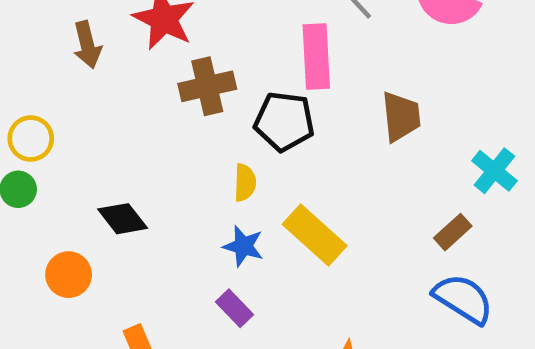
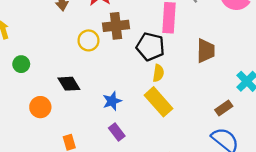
yellow circle: (31, 139) -> (88, 40), moved
yellow semicircle: (245, 183) -> (158, 73), moved
blue star: (243, 246) -> (112, 101), moved, turned 30

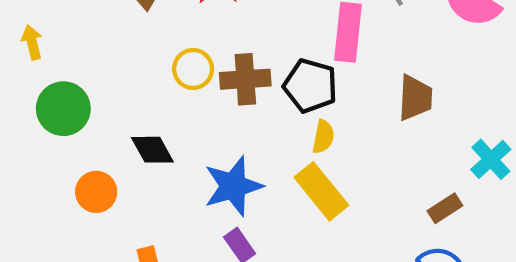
brown cross: (116, 26) -> (245, 79), moved
green circle: (21, 64) -> (63, 109), size x1.6
blue star: (112, 101) -> (233, 186), size x1.6

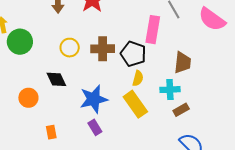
yellow circle: (193, 69) -> (70, 48), moved
green circle: (63, 109) -> (20, 42), moved
cyan cross: (491, 159) -> (170, 90), moved, turned 36
brown rectangle: (445, 208) -> (181, 110), moved

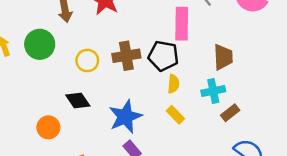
green circle: (20, 42) -> (40, 44), moved
yellow rectangle: (135, 104) -> (175, 115), size x0.6

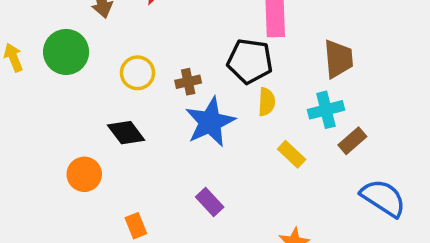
brown cross: (126, 56) -> (188, 82), moved, size x0.6
yellow rectangle: (175, 115) -> (292, 154), moved
blue star: (125, 117) -> (210, 122), moved

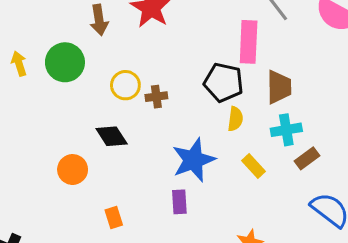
brown trapezoid: (338, 59) -> (279, 87), moved
brown cross: (188, 82) -> (156, 97), moved
blue star: (210, 122) -> (194, 160), moved
purple rectangle: (210, 202) -> (179, 202), turned 35

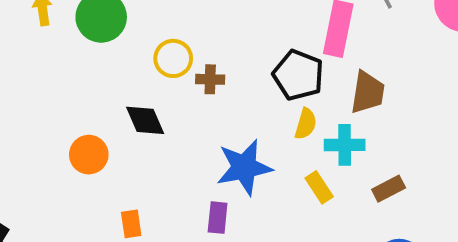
cyan cross: (286, 130) -> (345, 145), moved

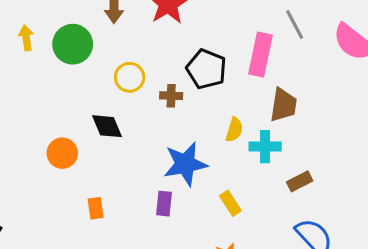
black pentagon: (298, 75) -> (206, 69), moved
brown cross: (210, 79) -> (171, 96), moved
yellow rectangle: (319, 187) -> (230, 203), moved

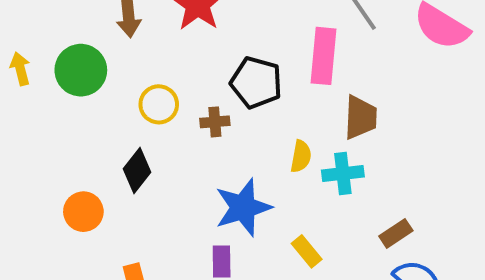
black diamond: (107, 126) -> (137, 171), turned 68
brown rectangle: (300, 181) -> (396, 233), moved

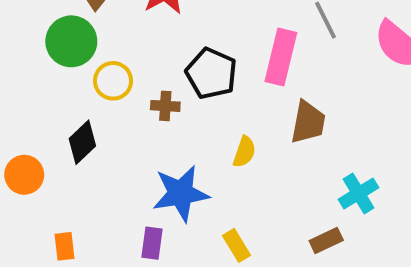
green circle: (81, 70) -> (71, 41), moved
cyan cross: (343, 174) -> (359, 194), moved, turned -33

